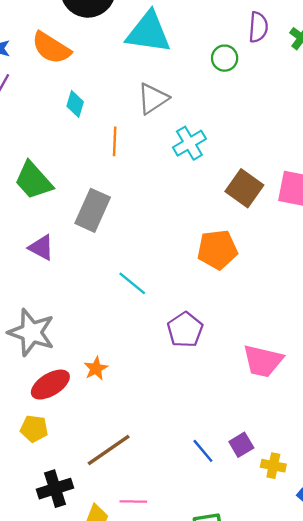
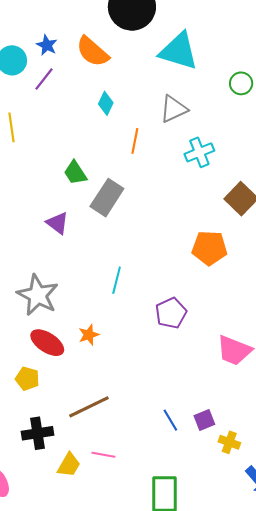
green trapezoid: (33, 181) -> (75, 173), moved, size x0.7
cyan line: (132, 283) -> (117, 280), moved, turned 56
red ellipse: (50, 385) -> (47, 343), turned 56

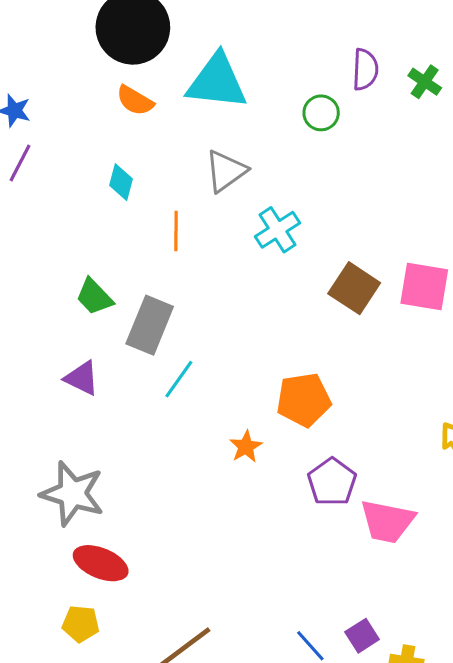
orange semicircle: (93, 52) -> (135, 101), moved, size x0.7
orange pentagon: (209, 248) -> (304, 400), moved
cyan line: (117, 280) -> (179, 379), moved, turned 32
purple pentagon: (171, 313) -> (332, 482), moved
orange star: (89, 335) -> (246, 447), moved

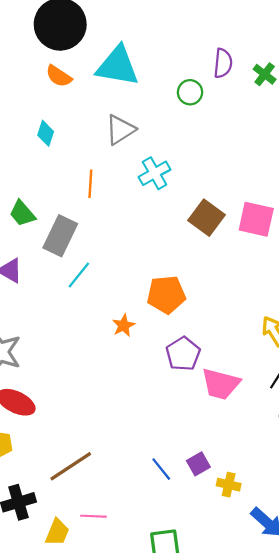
orange line: (176, 231) -> (90, 184), moved

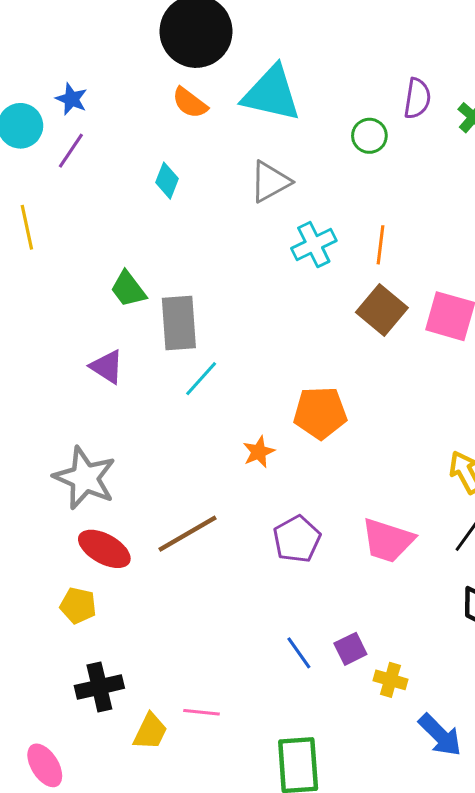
orange line: (90, 184) -> (381, 245), moved
gray rectangle: (60, 236) -> (179, 323), turned -33
purple pentagon: (183, 354) -> (297, 539), moved
brown line: (71, 466) -> (187, 534), moved

